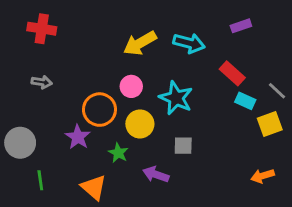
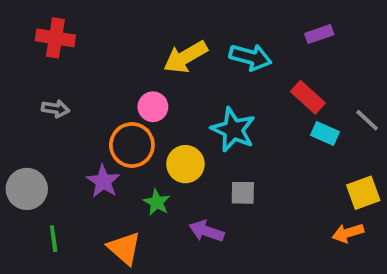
pink circle: (131, 86) -> (153, 107), moved
yellow square: (270, 124) -> (363, 193), moved

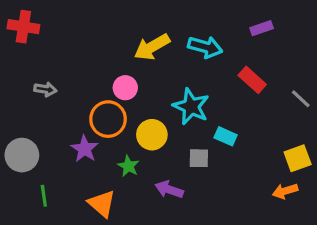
red cross: (55, 38) -> (23, 27), moved
cyan rectangle: (325, 134) -> (226, 136), moved

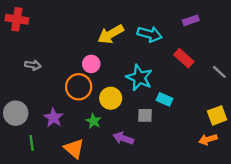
purple star: (85, 149) -> (53, 118), moved

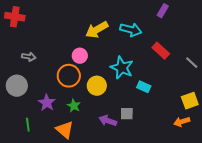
purple rectangle: (191, 20) -> (163, 11), moved, turned -40
gray circle: (16, 113) -> (17, 86), moved
gray square: (145, 115) -> (127, 114), moved
green star: (94, 121) -> (74, 106), moved

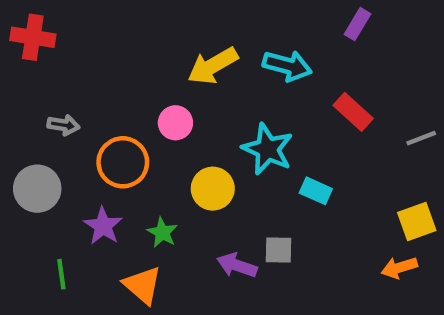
gray line: (192, 63) -> (421, 138), turned -64
orange circle: (69, 76) -> (123, 162), moved

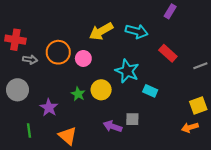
red cross: (33, 37) -> (15, 40), moved
orange circle: (123, 162) -> (58, 52), moved
green star: (162, 232) -> (78, 94), moved

